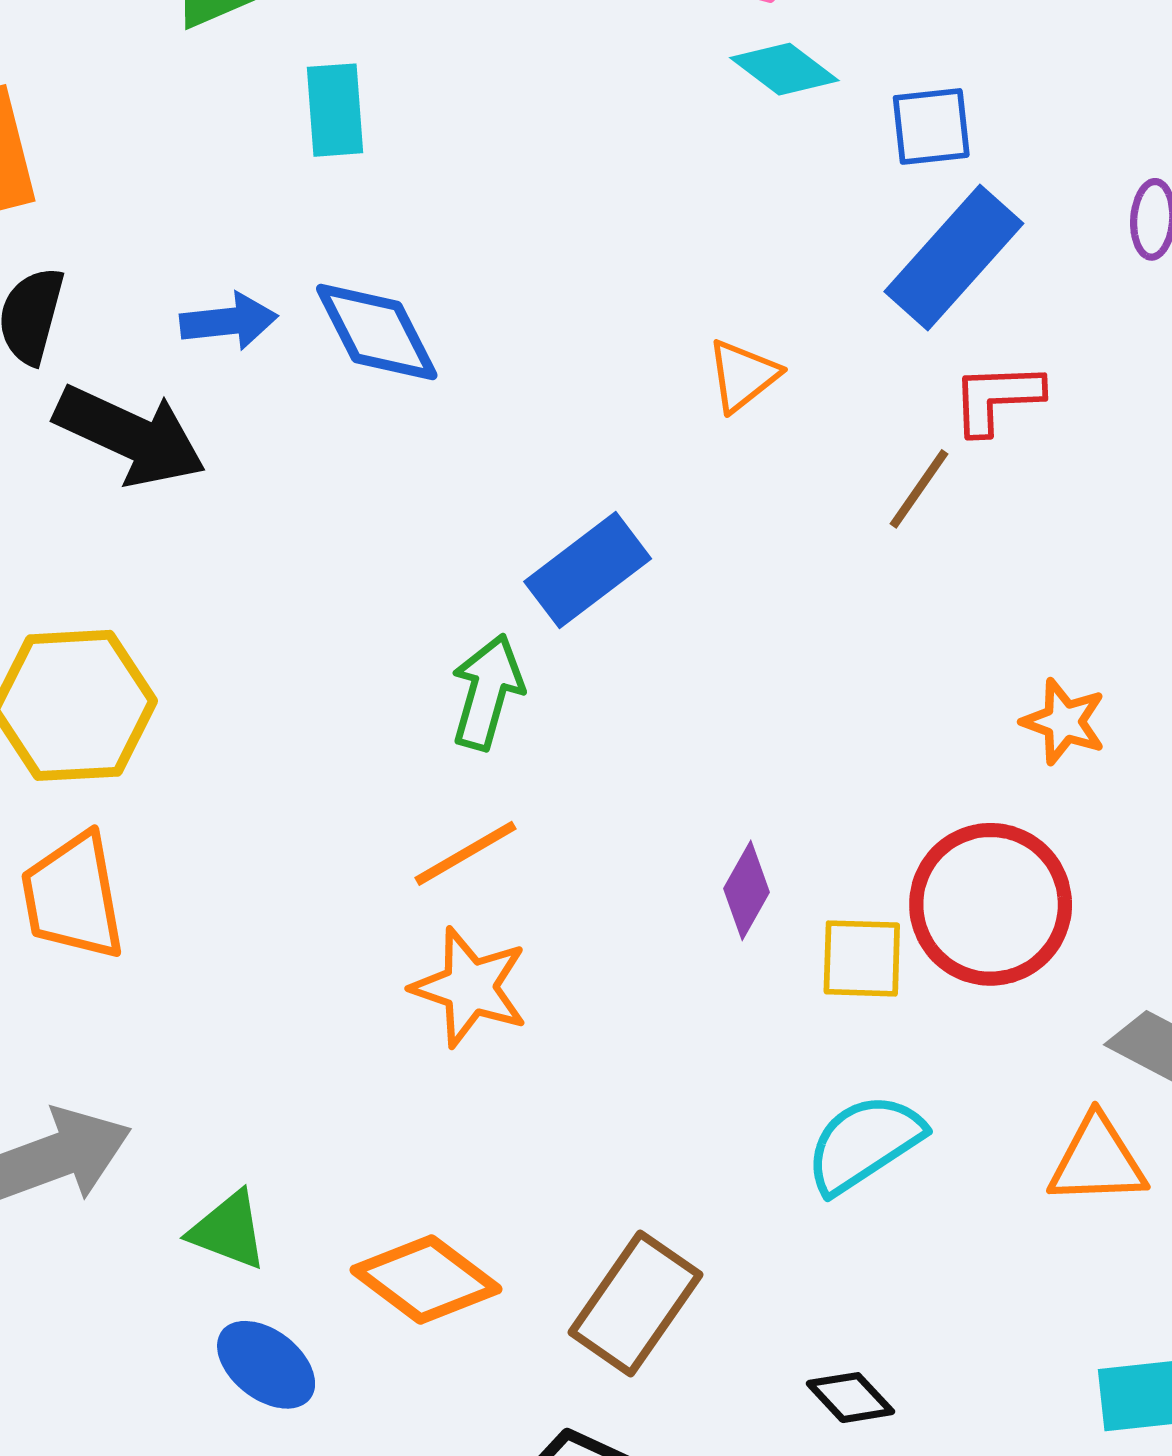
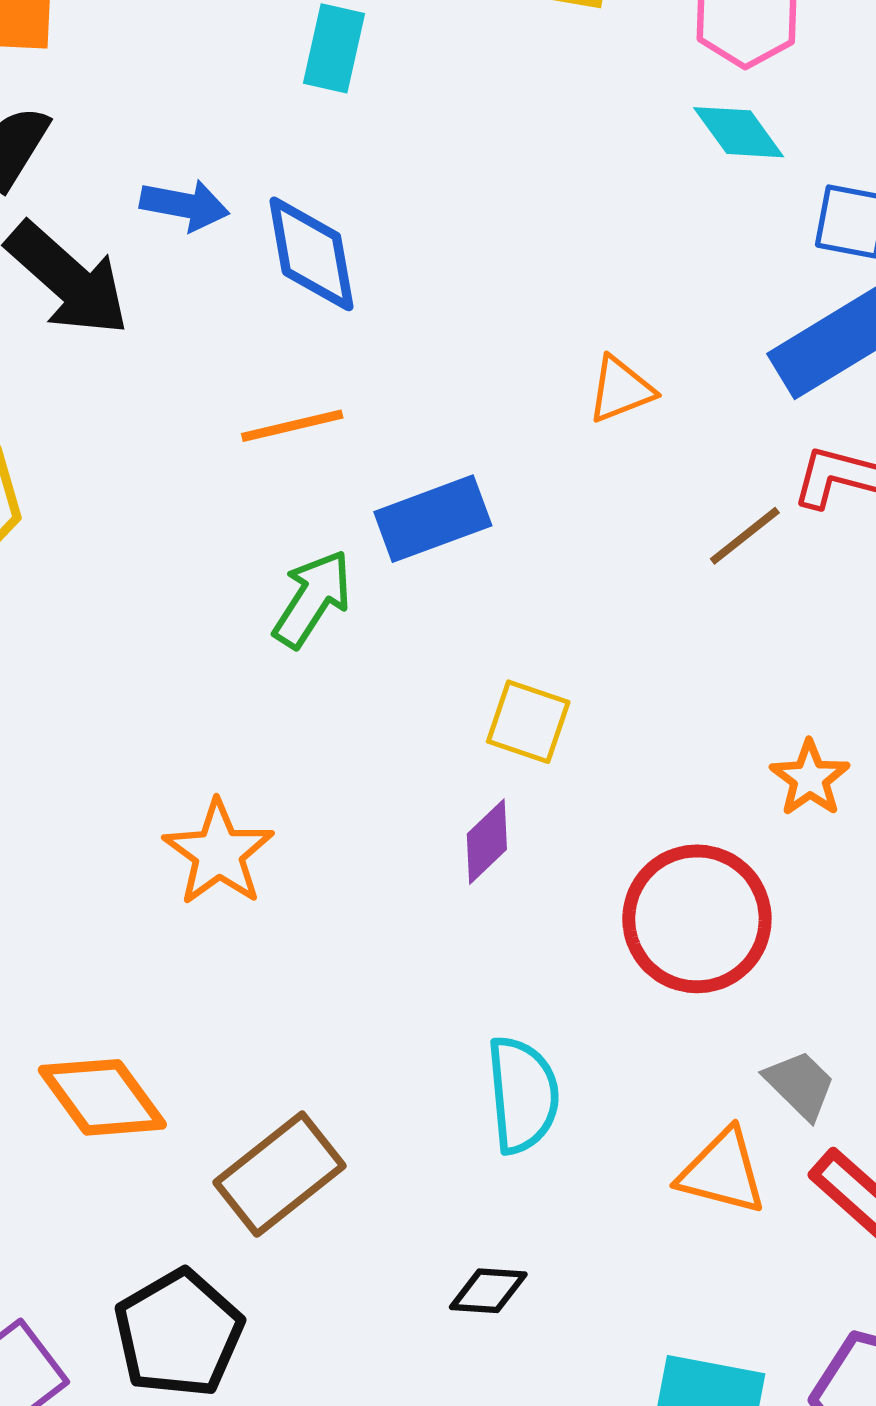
orange line: (466, 853) -> (292, 426), moved
yellow square: (862, 958) -> (528, 722), moved
cyan semicircle: (864, 1143) -> (523, 1095), turned 101
black diamond: (850, 1398) -> (488, 1291), moved, turned -60

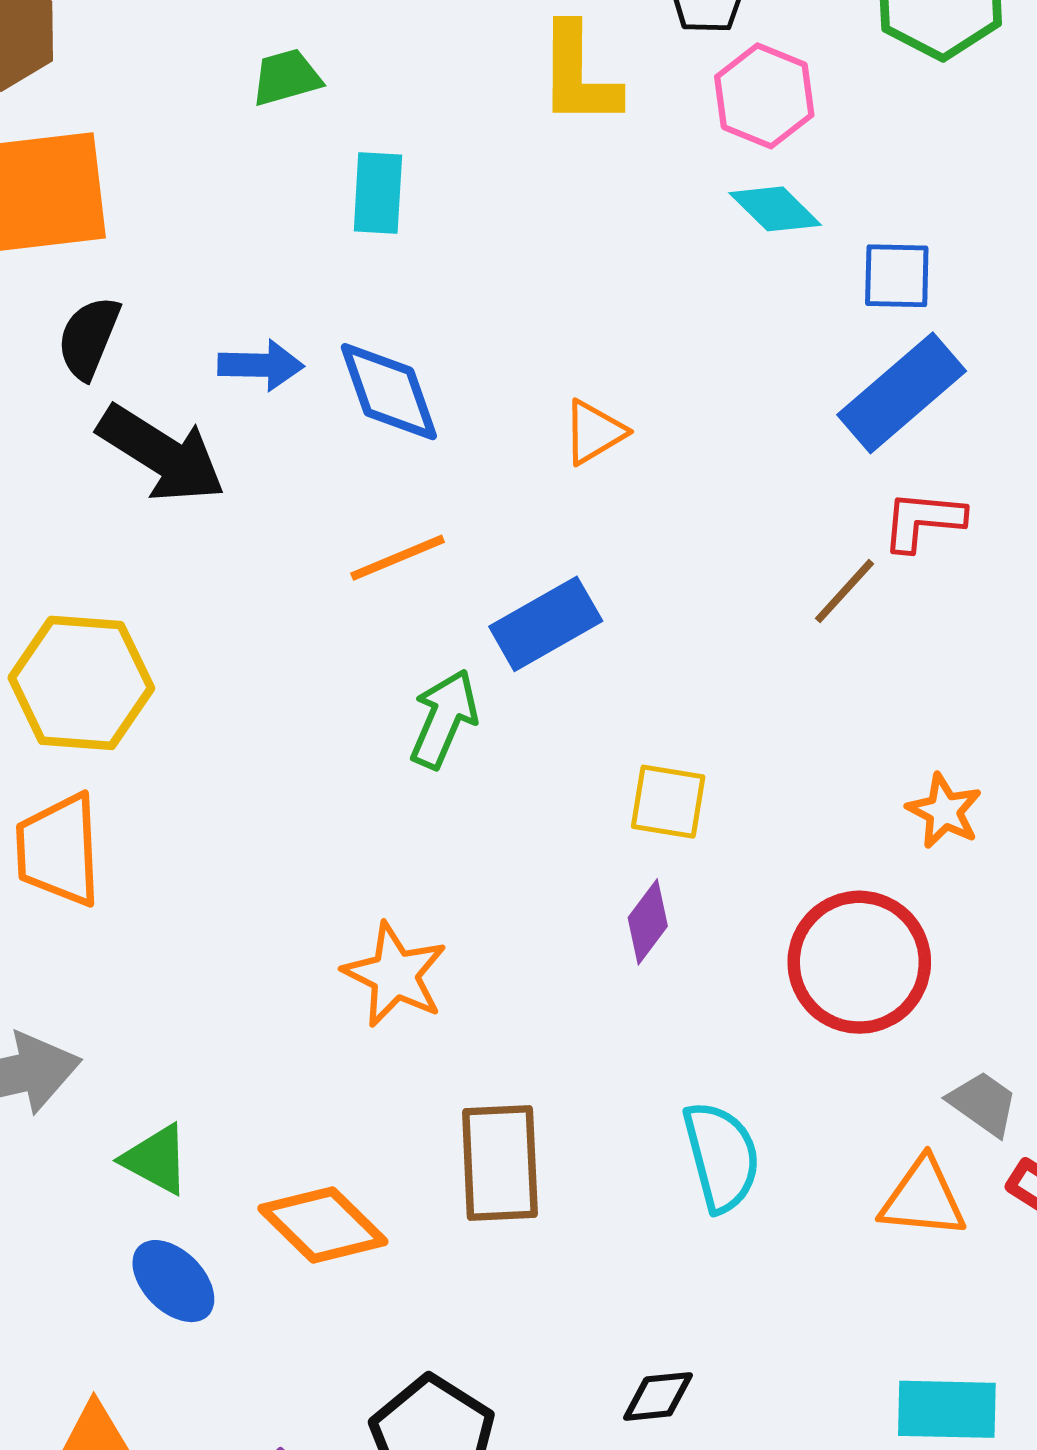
orange triangle: (621, 390) -> (594, 432), moved
brown rectangle: (279, 1174) -> (500, 1163), moved, turned -45
black diamond: (488, 1291) -> (658, 1396), moved

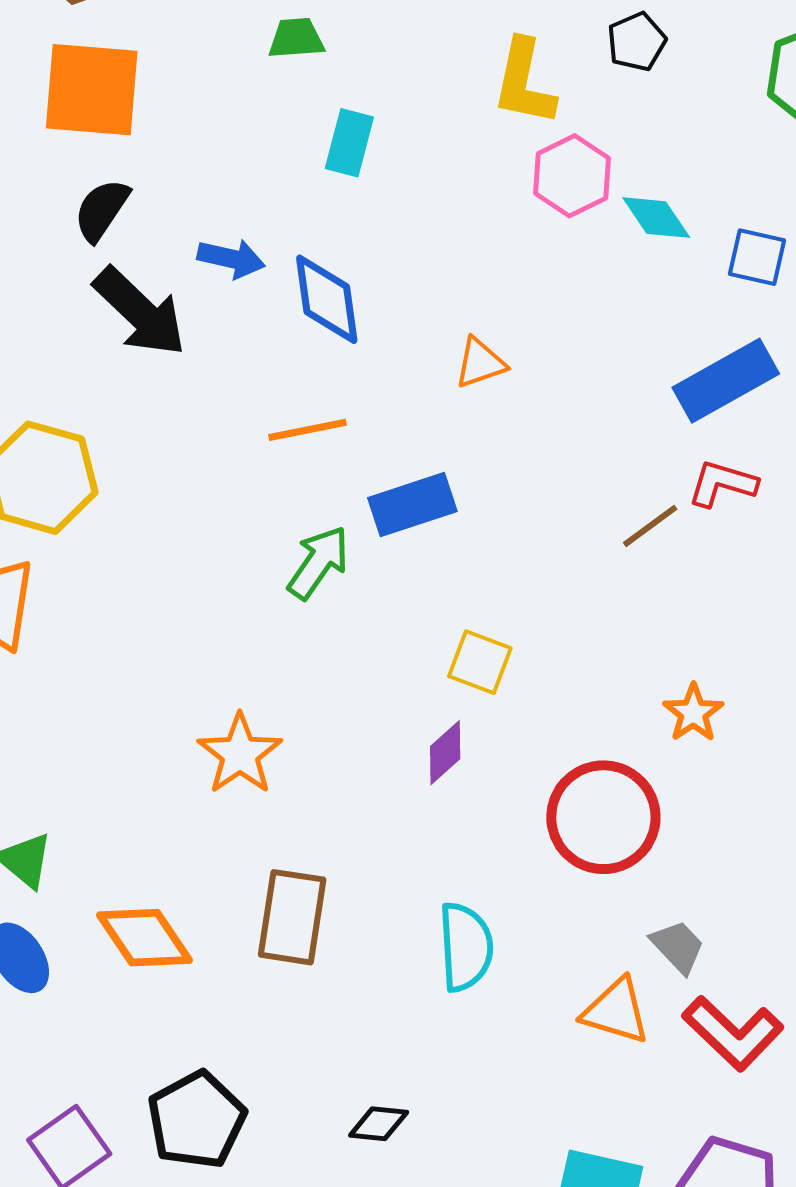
pink hexagon: (764, 96) -> (572, 176), moved
blue square: (897, 276) -> (757, 257), moved

